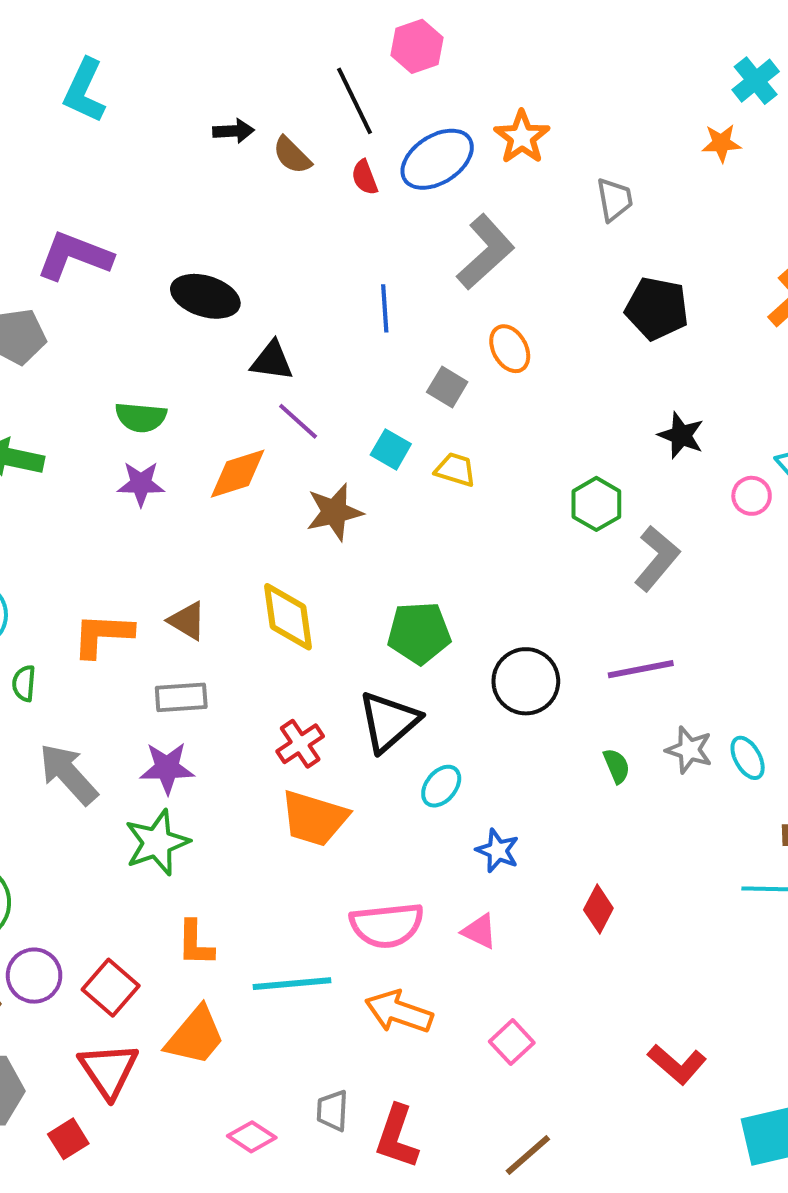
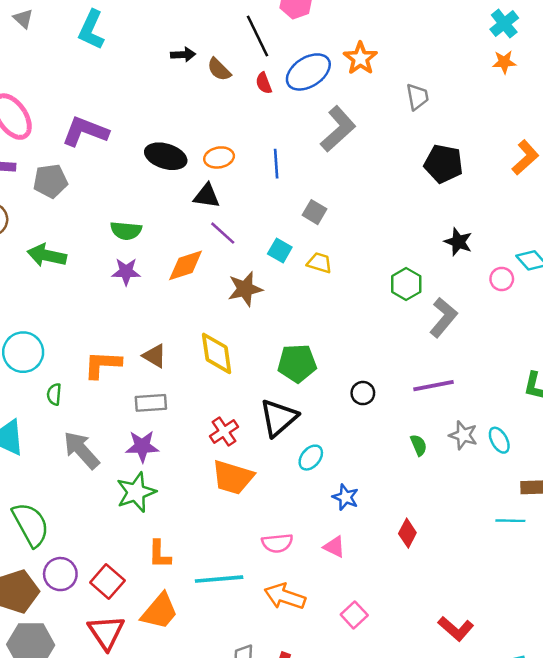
orange star: (721, 143) -> (504, 62), moved
orange ellipse: (510, 349) -> (219, 157), moved, turned -72
black circle: (526, 681) -> (363, 393), size x0.6
pink semicircle: (387, 925) -> (277, 543), size x0.7

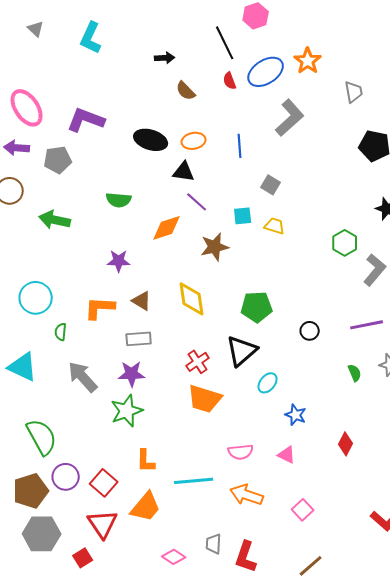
brown semicircle: (219, 69) -> (186, 91), moved
cyan square: (280, 250) -> (243, 216), turned -36
purple star: (126, 272) -> (119, 261), moved

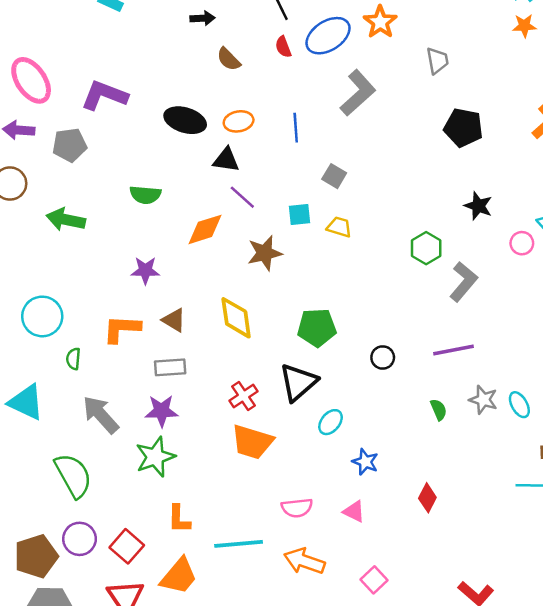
green semicircle: (42, 437) -> (73, 475), moved

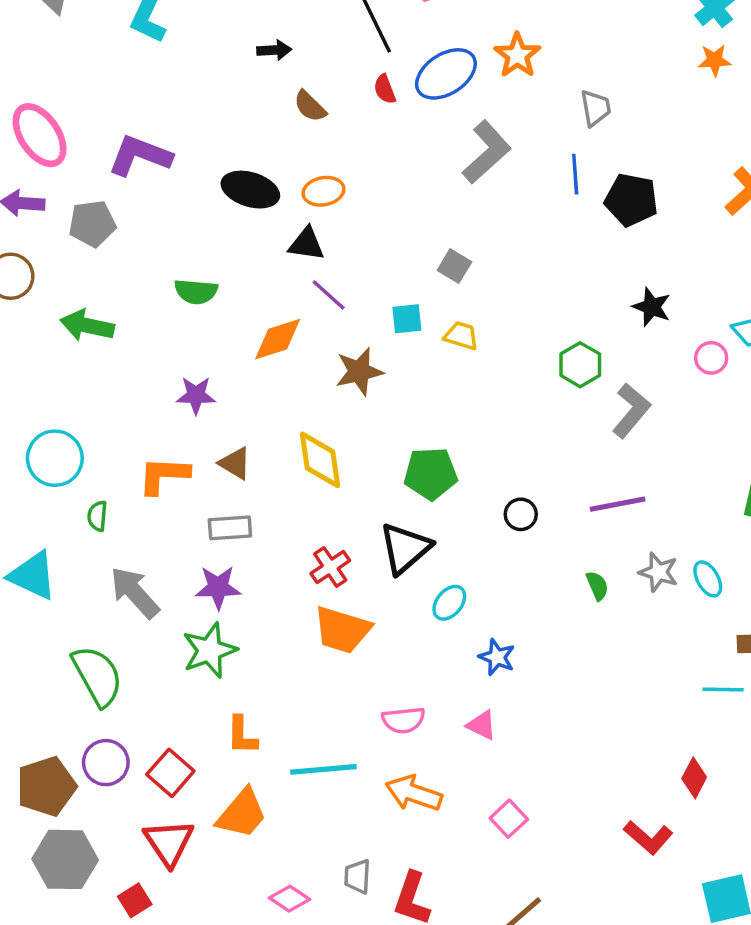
blue line: (296, 128) -> (575, 174), moved
red diamond: (427, 498) -> (694, 778), moved

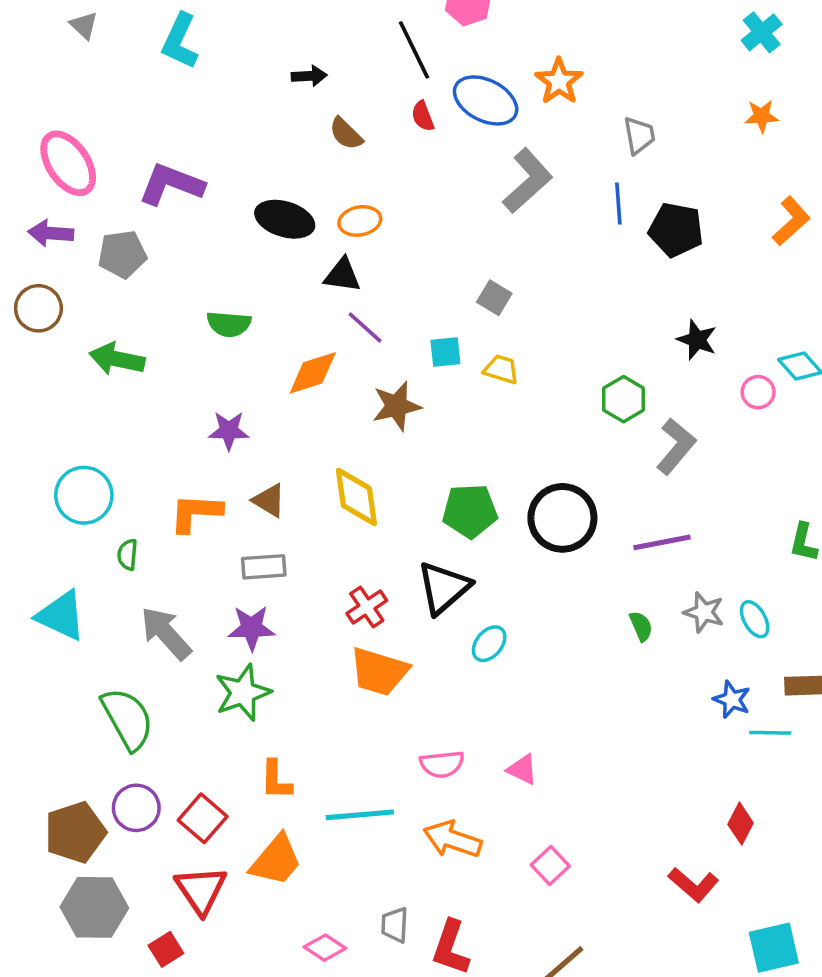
orange star: (715, 60) -> (762, 116), moved
blue ellipse: (446, 74) -> (486, 100), turned 60
black circle: (521, 514) -> (562, 518), moved, size x2.0
blue star: (497, 657) -> (732, 700), moved

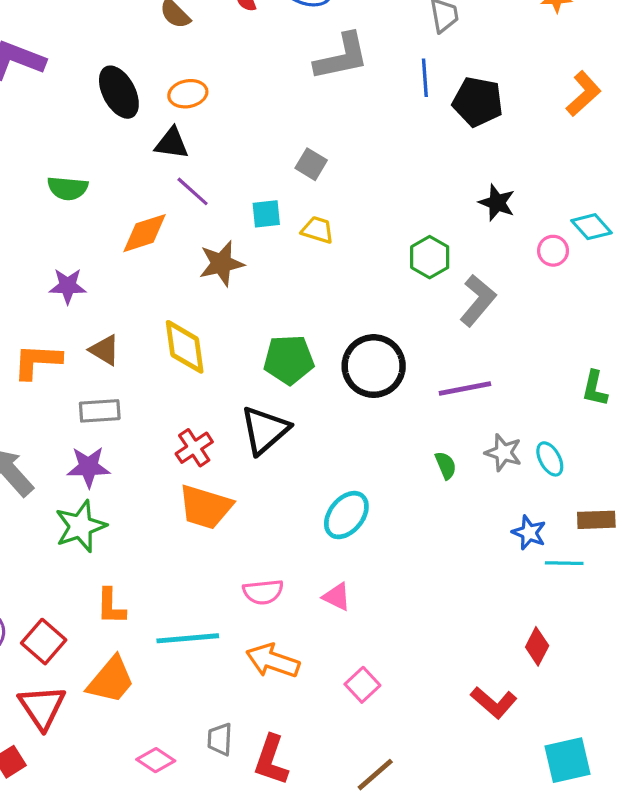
gray L-shape: (528, 181) -> (342, 57), turned 30
black ellipse: (285, 219) -> (119, 92), turned 45
cyan ellipse: (489, 644) -> (346, 515), moved, size x1.4

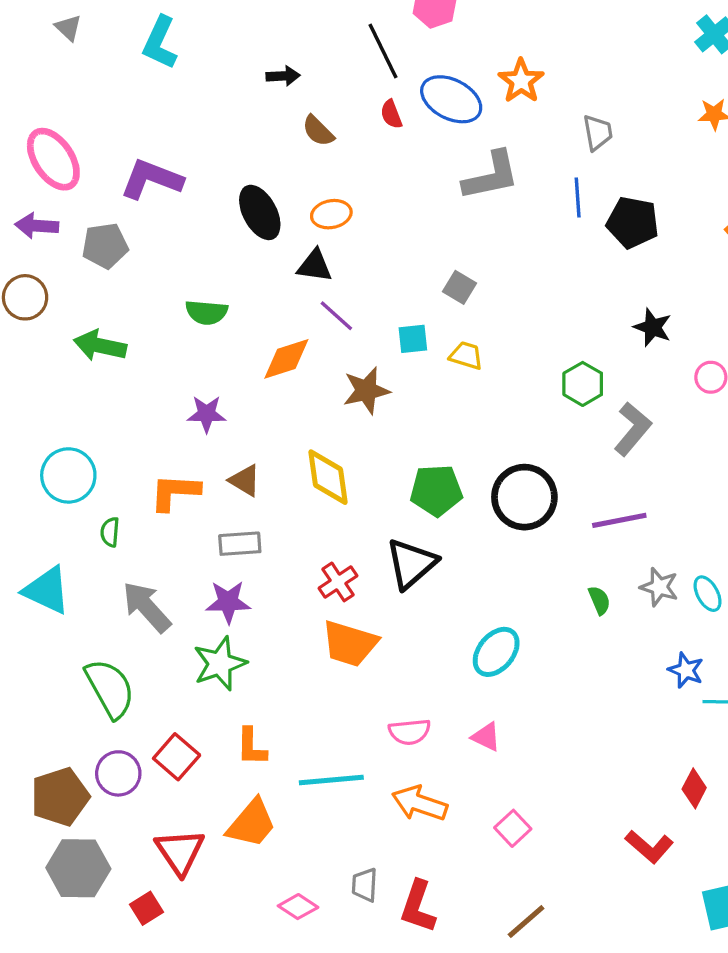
red square: (44, 642) -> (177, 757), moved

